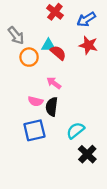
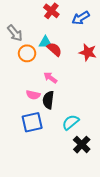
red star: (88, 45) -> (88, 52), moved

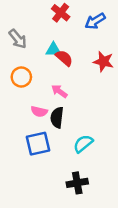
orange circle: (27, 53) -> (21, 77), moved
black cross: (82, 145) -> (77, 183), moved, turned 36

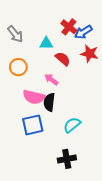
red cross: (61, 13) -> (69, 27), moved
blue arrow: (95, 21) -> (83, 32), moved
red semicircle: (64, 58) -> (63, 59), moved
pink semicircle: (39, 112) -> (34, 97), size x1.5

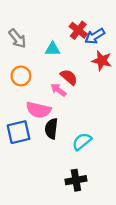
red semicircle: (63, 59) -> (69, 77), moved
black semicircle: (49, 102) -> (51, 129), moved
blue square: (33, 125) -> (19, 132), moved

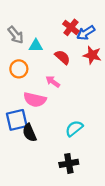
cyan triangle: (53, 49) -> (36, 46), moved
red semicircle: (69, 77) -> (62, 57), moved
black semicircle: (51, 129) -> (29, 133), moved, turned -30

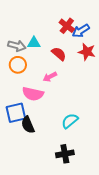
gray arrow: (16, 35) -> (17, 46), moved, turned -36
pink arrow: (53, 82) -> (50, 77), turned -64

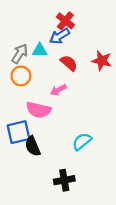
red cross: (67, 26) -> (65, 21), moved
blue arrow: (81, 31) -> (60, 36), moved
gray arrow: (17, 46) -> (20, 54), turned -72
black cross: (65, 154) -> (64, 180), moved

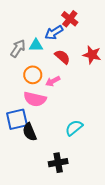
red cross: (65, 21) -> (70, 19), moved
orange circle: (21, 76) -> (33, 75), moved

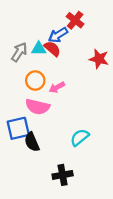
red semicircle: (62, 57) -> (52, 49), moved

